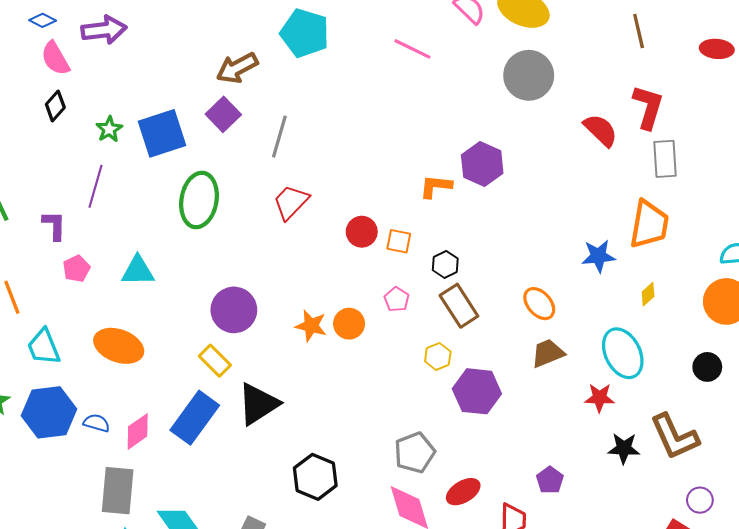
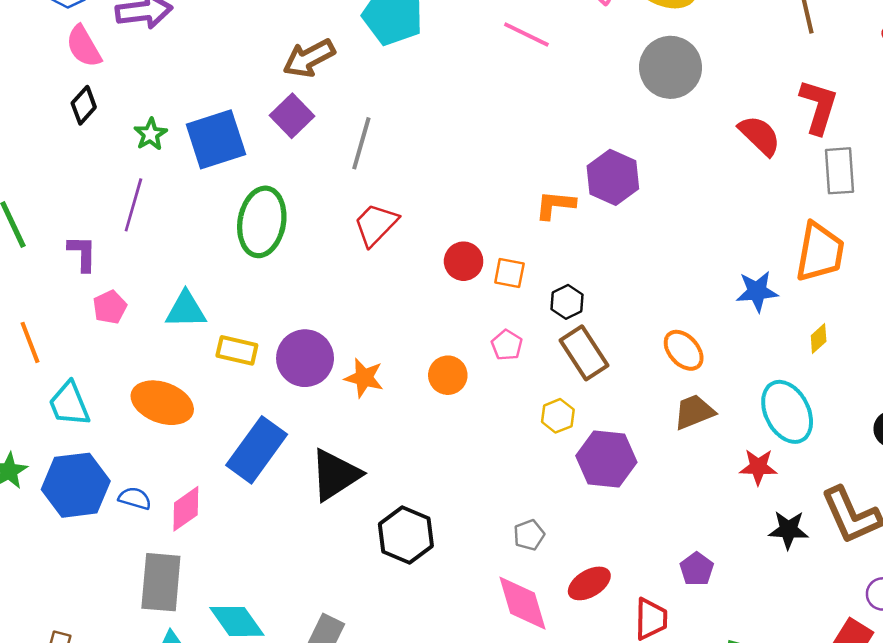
orange star: (311, 326) -> (364, 378), moved
yellow rectangle: (215, 361) -> (237, 350), moved, turned -32
blue rectangle: (195, 418) -> (257, 450), moved
gray pentagon: (415, 453) -> (529, 535), size x0.6
black hexagon: (315, 477) -> (406, 535), moved

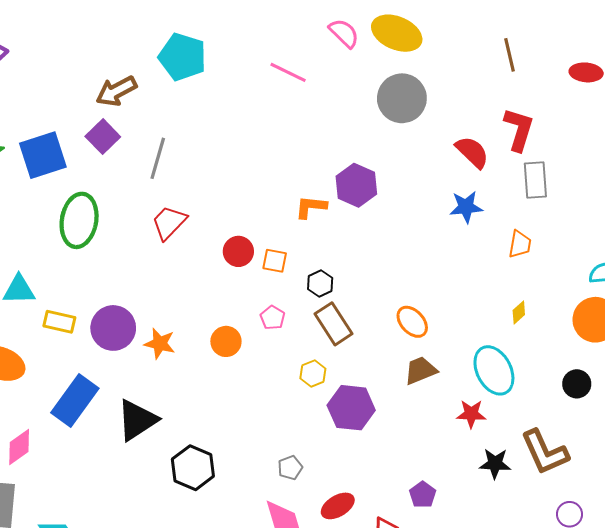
orange trapezoid: (820, 252) -> (520, 244), size x0.6
blue star: (757, 291) -> (466, 207), moved

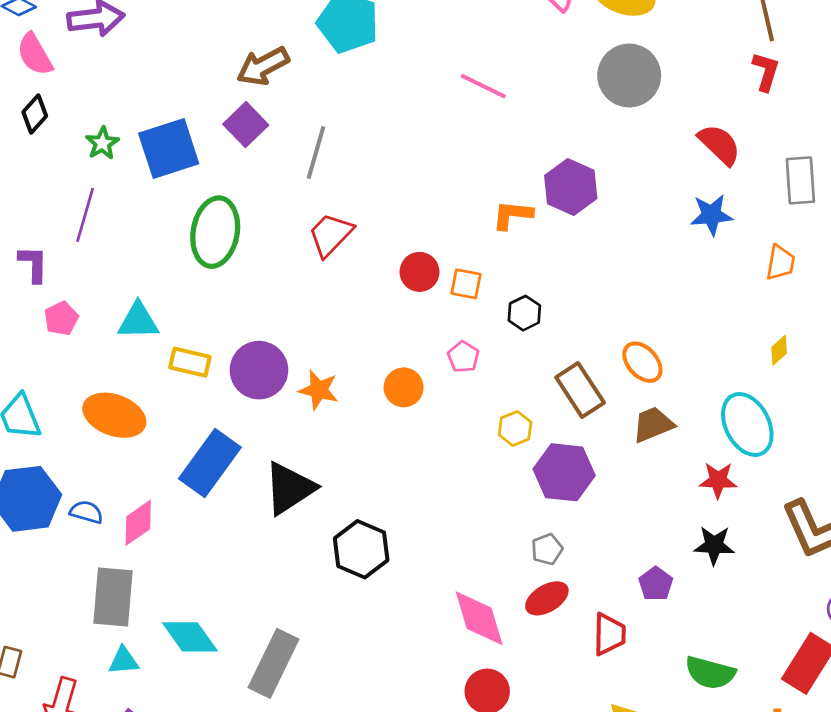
pink line: (288, 72) -> (483, 86), moved
red L-shape: (519, 129) -> (766, 72), moved, size x0.7
brown rectangle: (334, 324) -> (580, 390), moved
black star: (495, 464) -> (714, 545), moved
gray pentagon: (290, 468) -> (547, 549), moved

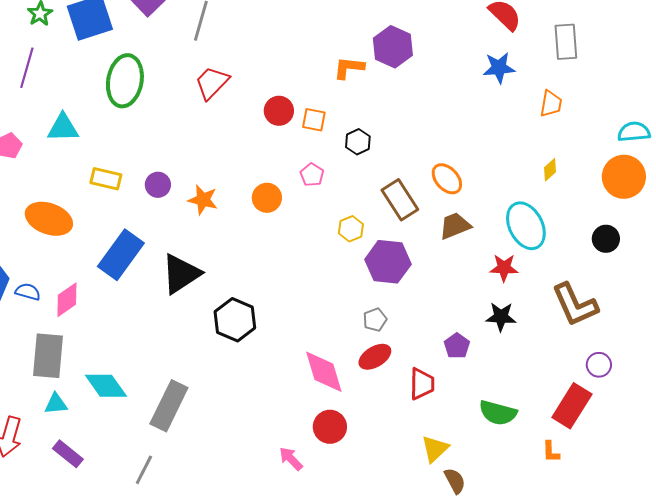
cyan triangle: (138, 321) -> (63, 128), moved
purple circle: (259, 370) -> (158, 185), size x0.6

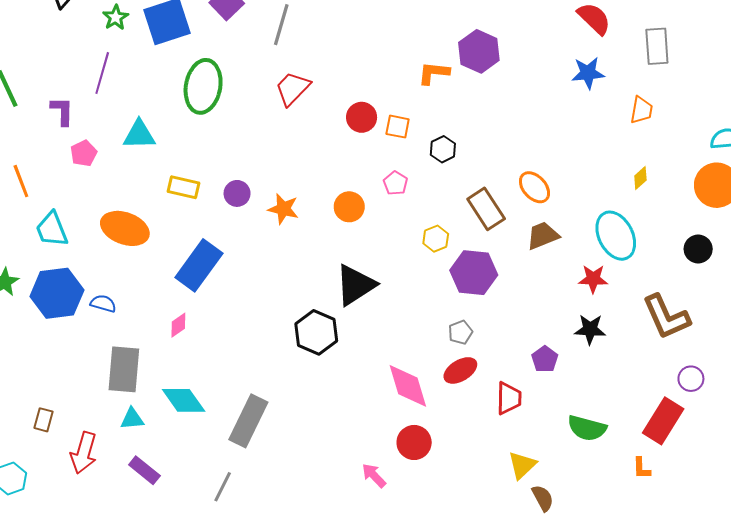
black triangle: (181, 274) -> (355, 285), moved
pink diamond: (67, 300) -> (178, 325), moved, size x0.7

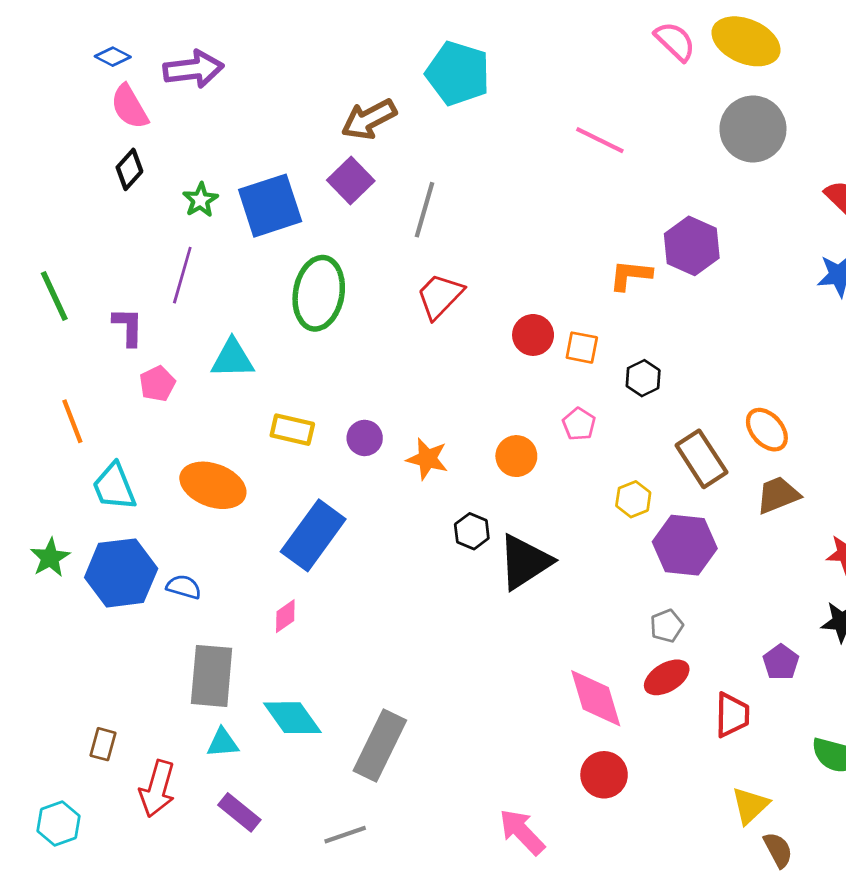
black hexagon: (316, 332) -> (472, 531), moved, size x0.6
pink arrow: (374, 475) -> (522, 832), moved, size x1.4
gray line: (223, 487) -> (345, 835), turned 44

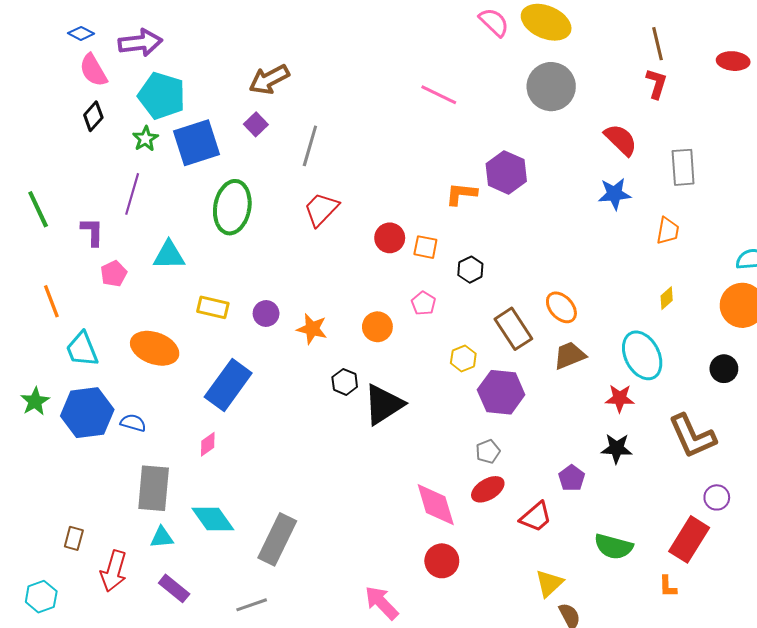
cyan pentagon: (458, 73) -> (162, 96), moved
purple square: (351, 180) -> (256, 124), size x0.7
red trapezoid: (732, 715) -> (536, 517), turned 48

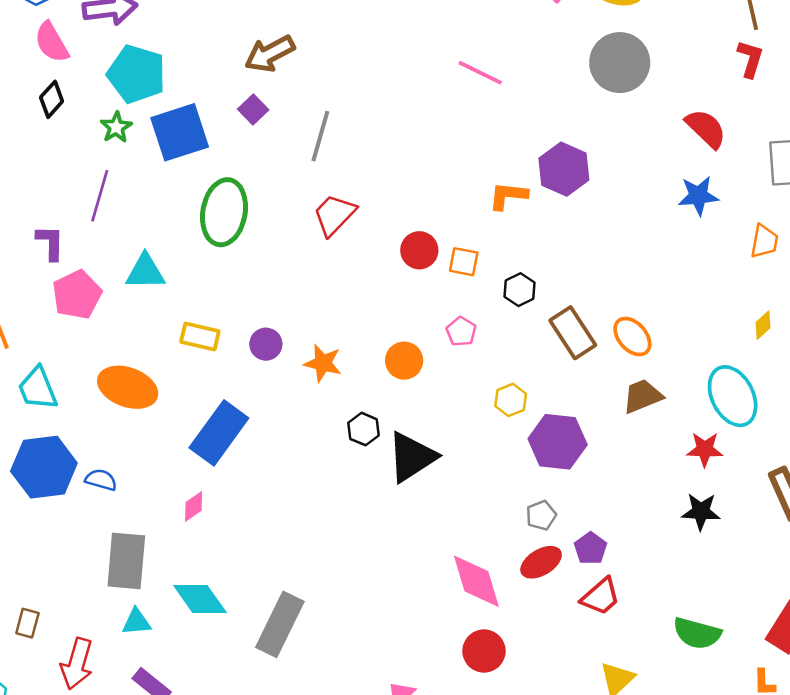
pink pentagon: (114, 274) -> (77, 295), size x1.5
brown rectangle: (513, 329) -> (573, 333), moved
purple pentagon: (572, 478) -> (591, 548), moved

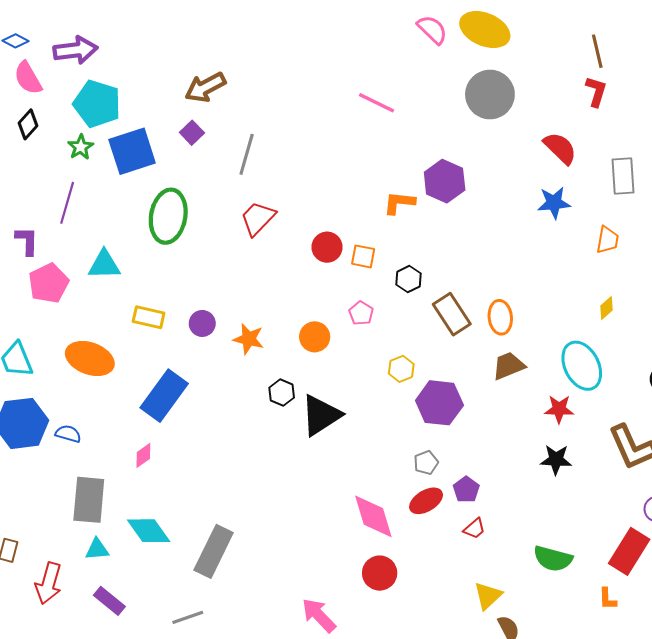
orange ellipse: (632, 337) -> (500, 317), turned 36
red trapezoid: (601, 596) -> (474, 529), size x0.7

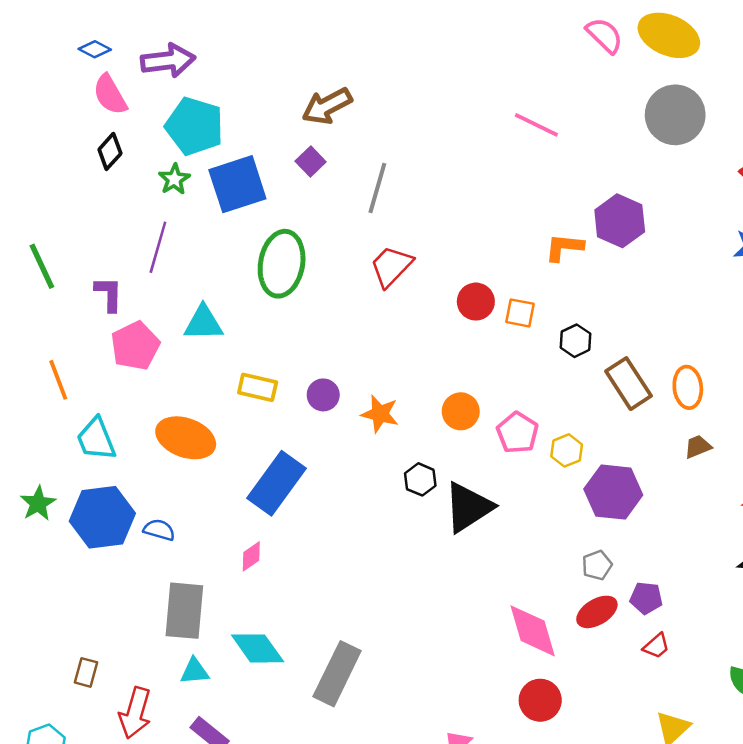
pink pentagon: (361, 313) -> (517, 433), moved, size x1.4
brown trapezoid: (509, 366) -> (698, 447), size x0.7
purple pentagon: (466, 489) -> (646, 598), turned -30

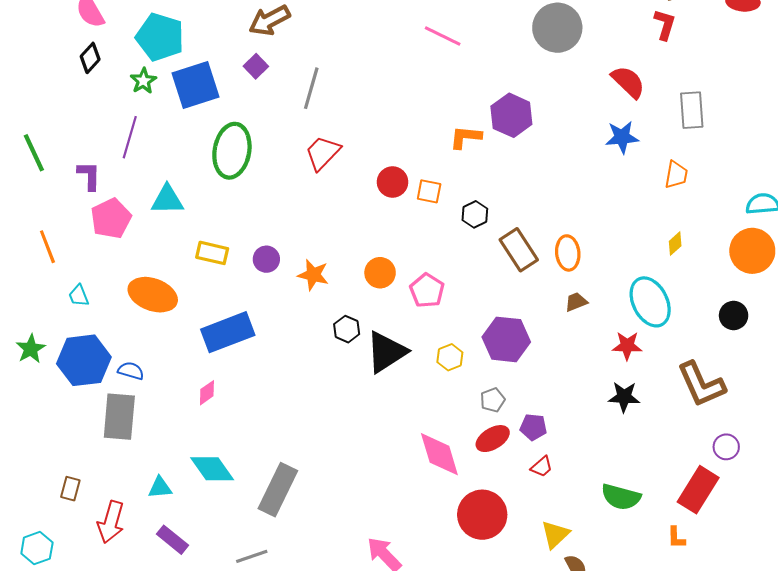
cyan trapezoid: (96, 439) -> (79, 296), size x0.6
yellow hexagon: (567, 450) -> (450, 357), moved
blue rectangle: (277, 483) -> (228, 332), turned 33
gray rectangle: (184, 611) -> (119, 417), moved
red circle: (540, 700) -> (482, 515), moved, size x1.4

